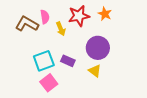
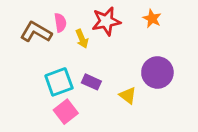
orange star: (105, 14) -> (152, 19), moved
purple circle: (98, 48) -> (157, 72), moved

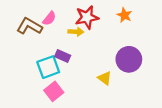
pink semicircle: (60, 23) -> (49, 18), turned 48
yellow arrow: (82, 39) -> (76, 32), moved, turned -64
purple rectangle: (91, 82) -> (63, 56), moved

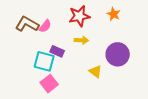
pink semicircle: (49, 18) -> (45, 26), moved
yellow arrow: (76, 32) -> (81, 40), moved
cyan square: (48, 67) -> (44, 61), turned 35

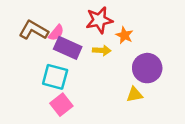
orange star: (114, 14) -> (124, 35), moved
purple rectangle: (57, 51) -> (68, 48), moved, size x1.5
yellow triangle: (95, 71) -> (135, 95), moved, turned -48

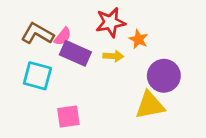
cyan square: (55, 77) -> (37, 76), moved
yellow triangle: (135, 95) -> (150, 105), size x1.6
pink square: (61, 105) -> (68, 116), turned 30

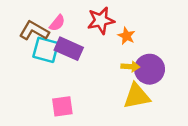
pink semicircle: (63, 36) -> (57, 23), moved
yellow arrow: (113, 56) -> (130, 67), moved
cyan square: (37, 76) -> (46, 50), moved

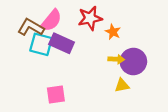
pink semicircle: (57, 23) -> (51, 20), size x1.5
yellow triangle: (137, 96) -> (122, 85), size x0.6

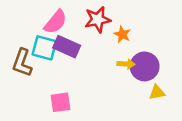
brown L-shape: (31, 27) -> (22, 63), moved, turned -100
yellow triangle: (122, 85) -> (157, 92), moved

